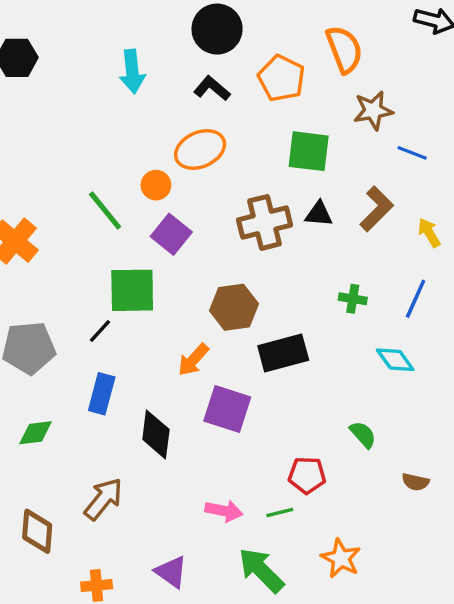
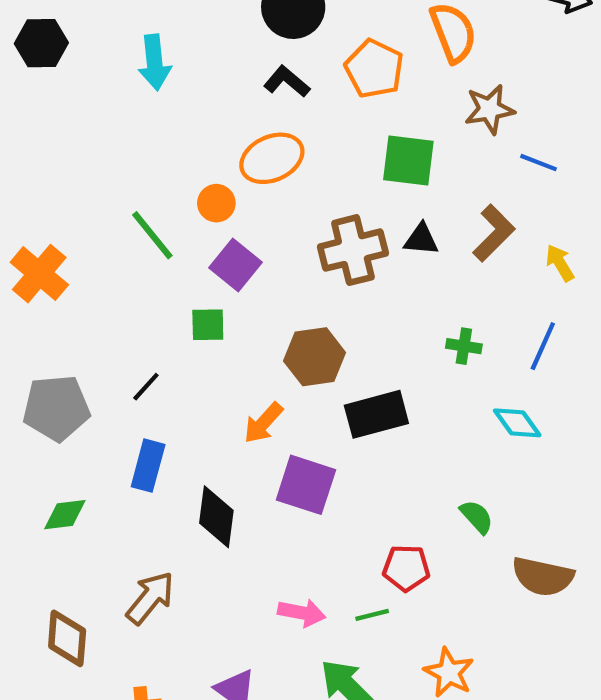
cyan arrow: (132, 71) -> (155, 62), moved
green square: (132, 290) -> (208, 325), moved, size x0.6
brown semicircle: (416, 482) -> (543, 577), size x1.8

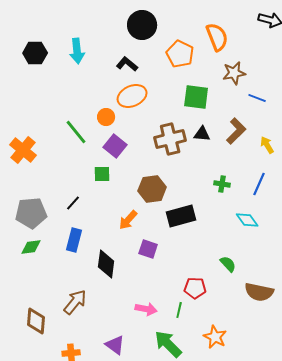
black hexagon: (41, 43) -> (35, 53), moved
black L-shape: (287, 82) -> (127, 64), moved
purple square: (306, 485) -> (148, 249), size x0.7
green diamond: (65, 515) -> (31, 247), moved
green line: (372, 615) -> (179, 310), turned -63

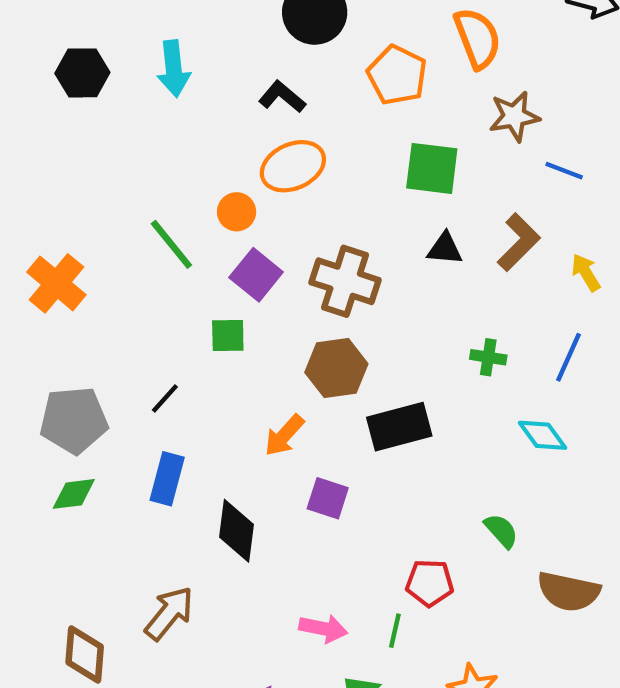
brown cross: (170, 139) -> (345, 281), moved, turned 32

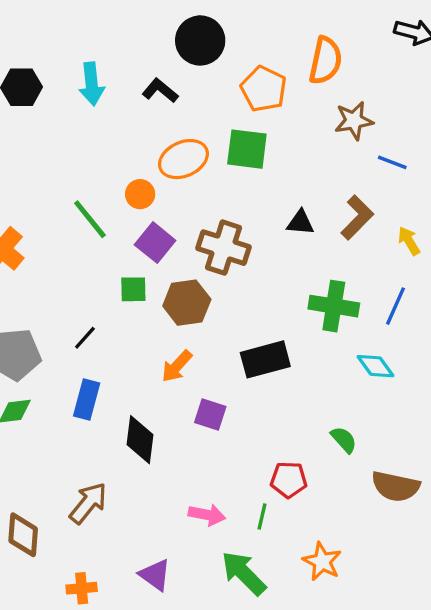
orange semicircle: (477, 38) -> (325, 61), turned 33
black L-shape: (282, 97) -> (160, 91), moved
green square: (432, 168) -> (247, 149), moved
green cross: (488, 357) -> (334, 306), size x1.8
brown hexagon: (336, 368) -> (187, 303), moved

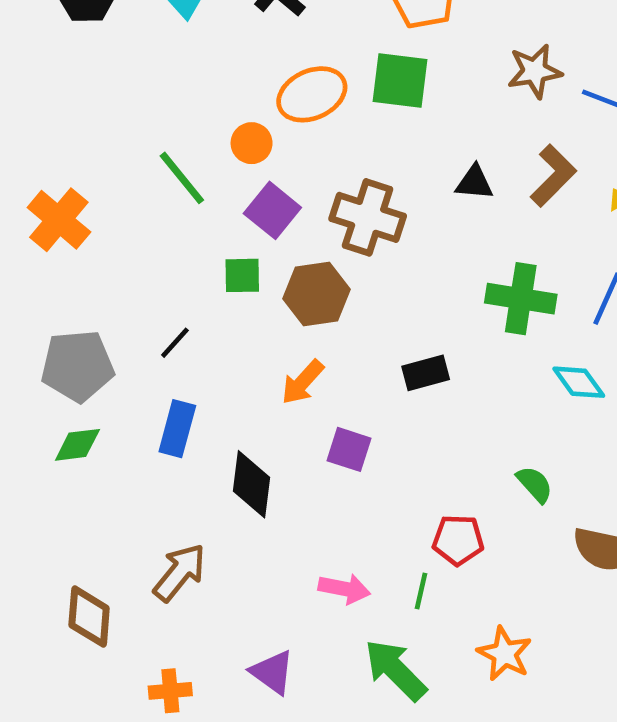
brown star: (354, 121) -> (535, 71), moved
black rectangle: (265, 359) -> (426, 373), size x0.7

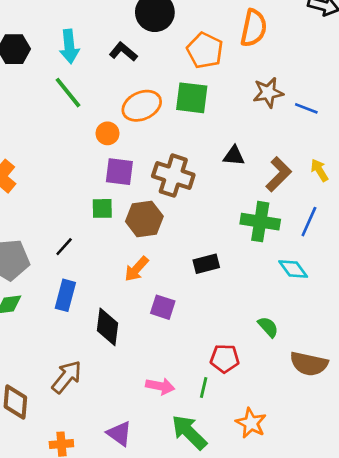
brown L-shape: (553, 176) -> (279, 174), moved
green line: (182, 178) -> (68, 93), moved
purple square: (272, 210) -> (119, 172), turned -32

